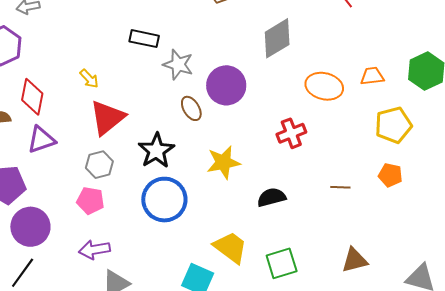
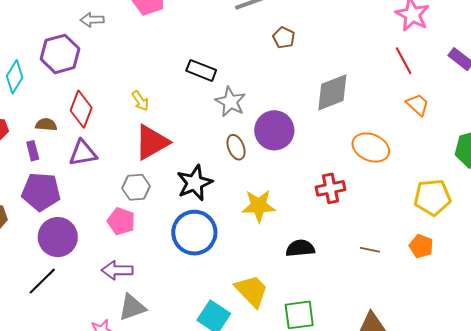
orange trapezoid: (372, 76) -> (418, 105), moved, turned 40

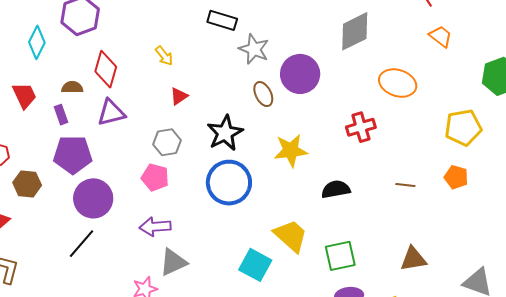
red triangle: (152, 142) -> (179, 96), size x0.5

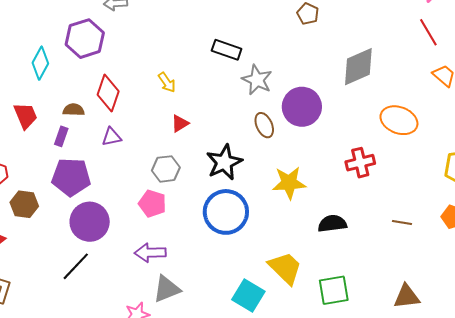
purple triangle: (111, 113) -> (112, 137), size x0.7
purple rectangle: (61, 115) -> (61, 136), turned 36

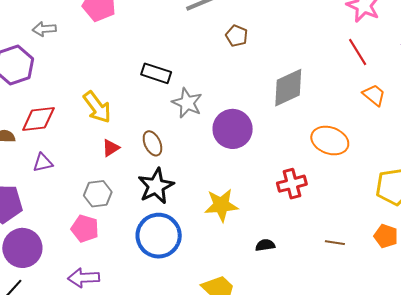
yellow arrow: (167, 82) -> (97, 107), size x1.6
red diamond: (108, 93) -> (38, 119), turned 66
brown ellipse: (264, 125) -> (152, 143), moved
black semicircle: (332, 224) -> (265, 245), size x0.7

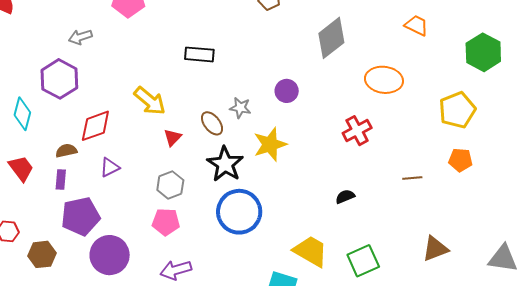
gray star: (187, 103) -> (240, 108), moved, size x0.7
purple circle: (233, 129) -> (287, 91), size x0.6
yellow star: (221, 205) -> (270, 144), moved

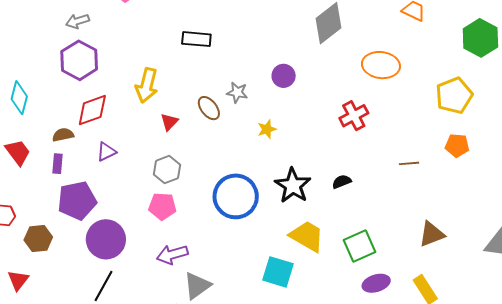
purple hexagon: (59, 79) -> (79, 60), moved
yellow arrow: (150, 101) -> (147, 85), turned 64
yellow star: (270, 144) -> (267, 129), size x0.6
black star: (225, 164) -> (293, 186), moved

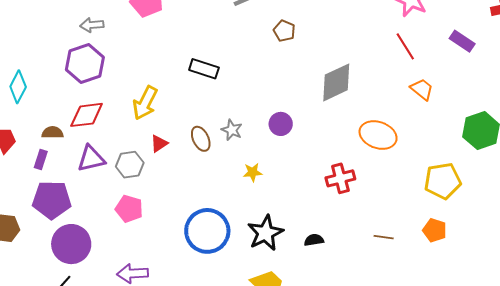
purple triangle: (106, 152) -> (91, 159), size x1.4
gray hexagon: (167, 170) -> (130, 165), moved
pink pentagon: (162, 206) -> (129, 209), moved

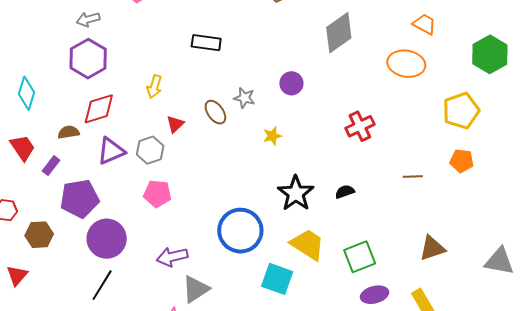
yellow arrow: (145, 103) -> (154, 87), size x0.7
orange ellipse: (378, 135) -> (406, 64), moved
purple rectangle: (41, 159) -> (51, 166), moved, turned 30
blue circle: (207, 231) -> (240, 231), moved

